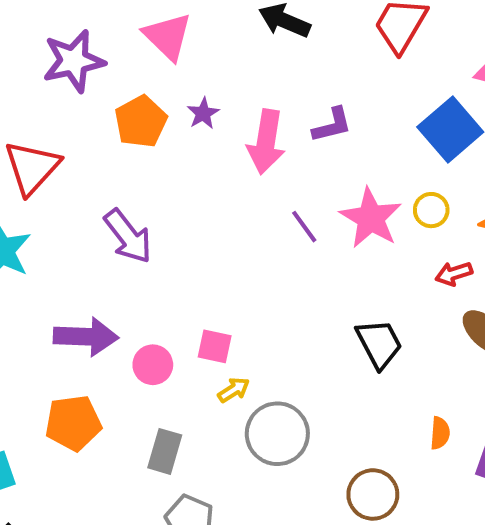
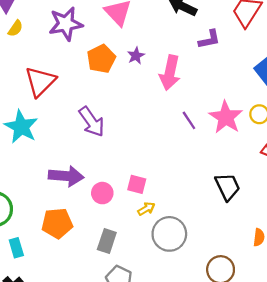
purple L-shape: (332, 125) -> (209, 39), moved

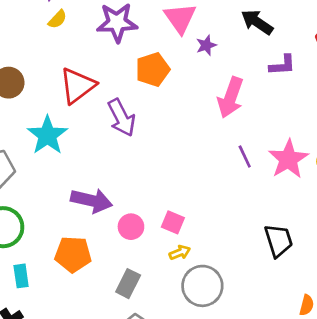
purple star: (136, 56) -> (206, 45), moved
purple arrow: (92, 122) -> (122, 118), moved

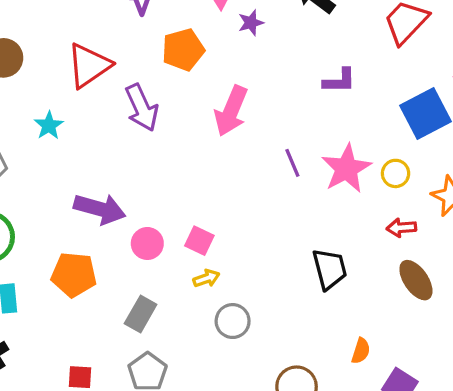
purple L-shape: (282, 65) -> (339, 81), moved
pink arrow: (231, 97) -> (231, 111), moved
cyan star: (47, 135) -> (49, 125), size x0.6
gray circle: (202, 286) -> (233, 321), size x0.7

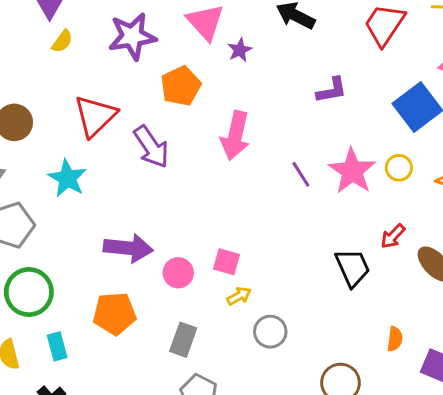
cyan star: (49, 125) -> (67, 178), size x1.4
red arrow: (401, 228) -> (393, 236), moved, turned -32

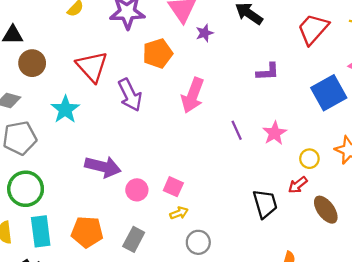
red triangle: (95, 116) -> (92, 67), turned -36
yellow circle: (399, 168) -> (309, 159), moved
pink star: (352, 171) -> (275, 133), size x0.7
orange pentagon: (115, 313) -> (87, 232), moved
cyan rectangle: (57, 346) -> (41, 231), size x1.5

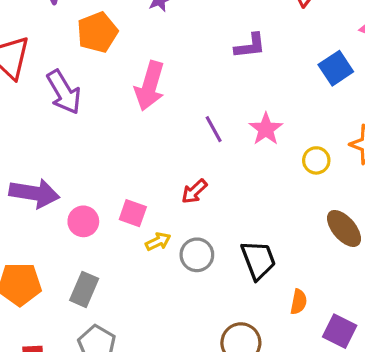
blue square: (329, 93) -> (336, 68), size x0.7
red arrow: (298, 185) -> (194, 191), moved
black trapezoid: (265, 204) -> (258, 260), moved
yellow arrow: (179, 213) -> (158, 241), moved
gray circle: (198, 242) -> (197, 255), moved

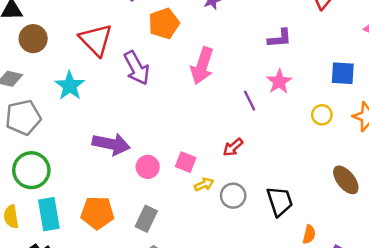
blue square: (336, 68) -> (343, 73), moved, turned 35
pink star: (266, 129) -> (279, 82), moved
yellow circle: (316, 160) -> (322, 115), moved

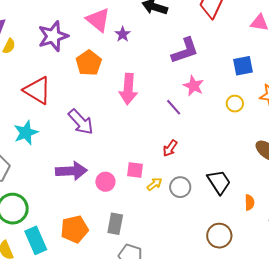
purple L-shape: (280, 38) -> (185, 51), size x1.4
purple arrow: (137, 68) -> (81, 122), moved
cyan star: (70, 86) -> (26, 133), turned 30

